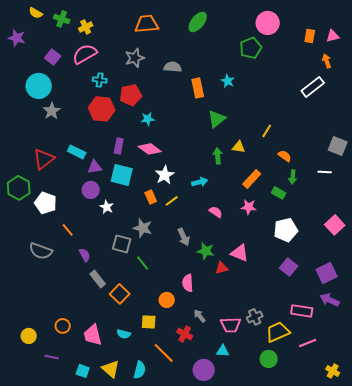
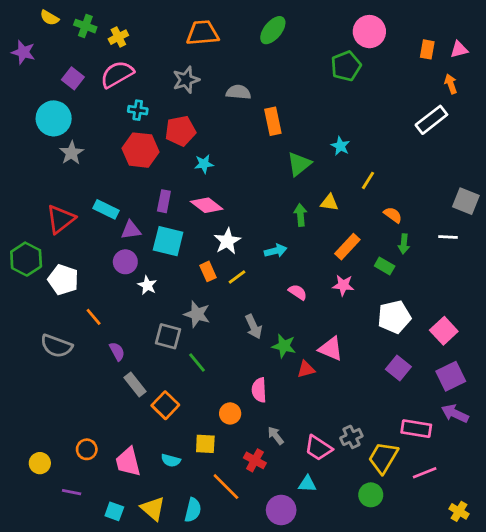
cyan star: (228, 81) -> (340, 146), moved
pink square: (335, 225) -> (444, 331), moved
pink trapezoid: (231, 325) -> (318, 448), turned 35
yellow trapezoid: (278, 332) -> (383, 458), turned -35

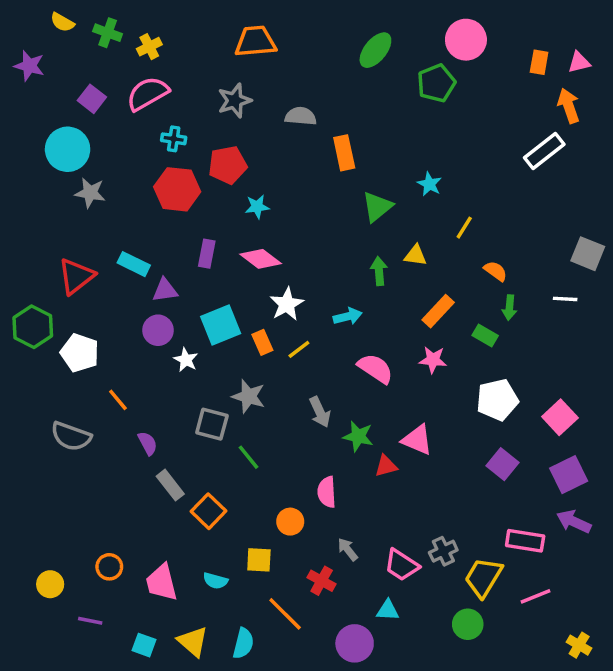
green ellipse: (273, 30) -> (375, 50), moved
orange arrow: (451, 84) -> (569, 106), size x1.4
gray star: (72, 153) -> (90, 193), turned -30
cyan square: (168, 241) -> (221, 325), moved, turned -36
pink semicircle: (298, 292) -> (375, 368), size x1.5

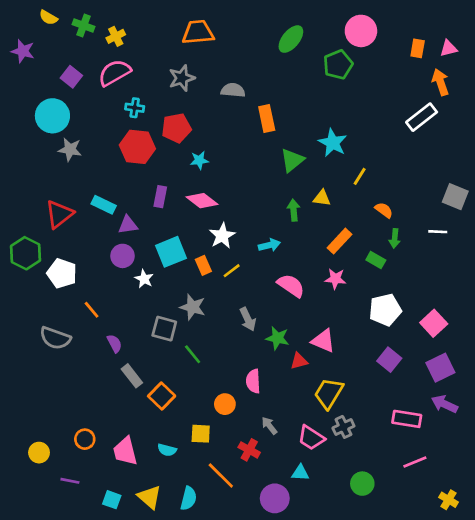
cyan star: (429, 184) -> (333, 143), size x1.5
yellow trapezoid: (483, 577) -> (329, 393), moved

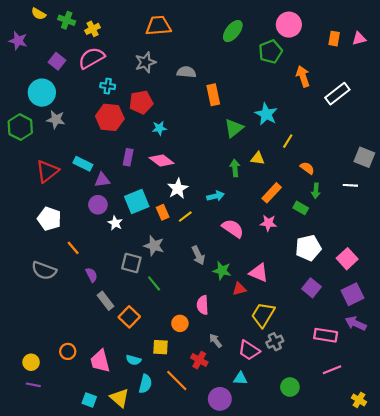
orange arrow: (440, 82) -> (303, 76), moved
green hexagon: (26, 253) -> (20, 127), moved
purple line: (70, 481) -> (33, 385), moved
cyan semicircle: (189, 498) -> (145, 384), moved

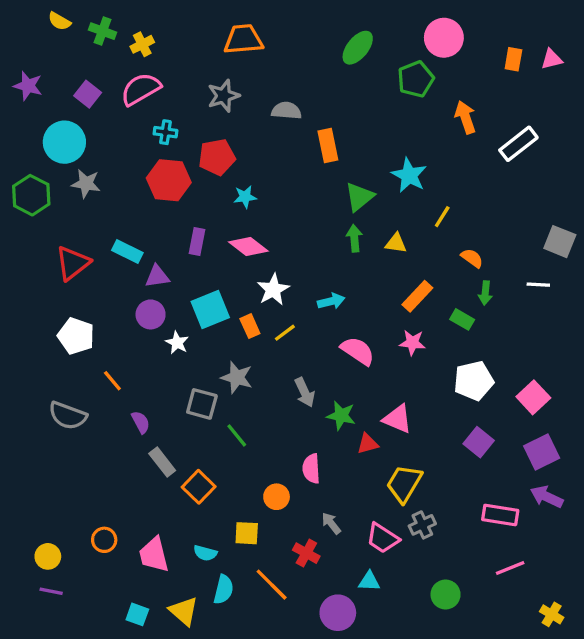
purple star: (18, 41) -> (28, 86), moved
green arrow: (235, 168) -> (354, 238), moved

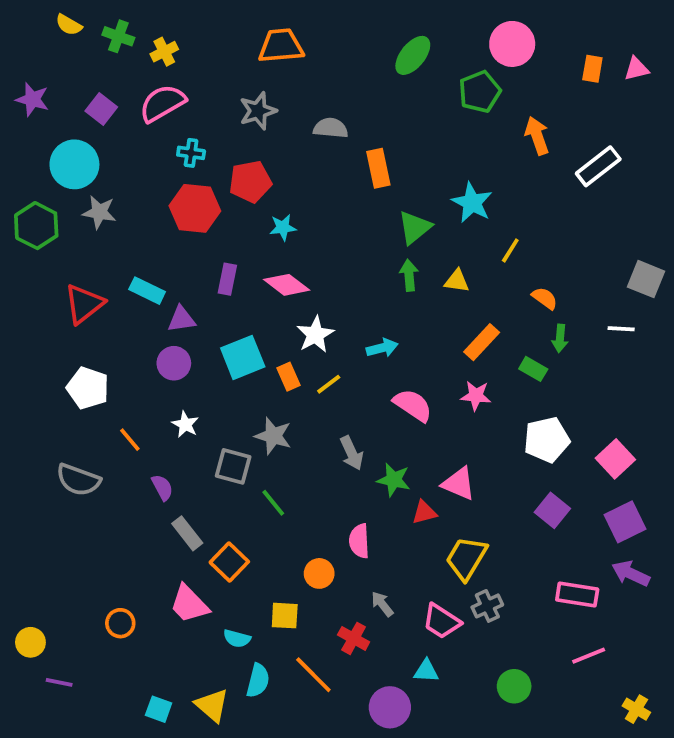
white star: (177, 343) -> (185, 424), moved
pink trapezoid: (154, 555) -> (189, 604), moved, turned -30
yellow circle: (48, 556) -> (30, 642), moved

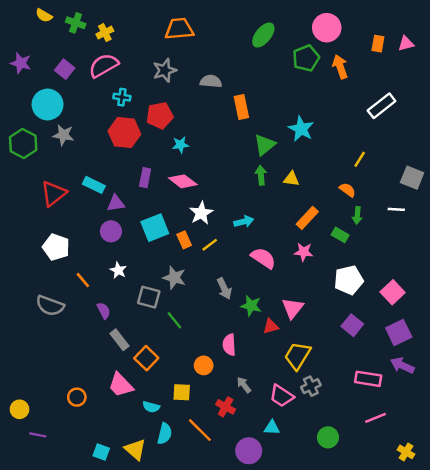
orange arrow: (537, 136) -> (340, 67), moved
yellow line: (510, 250) -> (360, 159), moved
pink triangle: (459, 484) -> (293, 308), turned 45

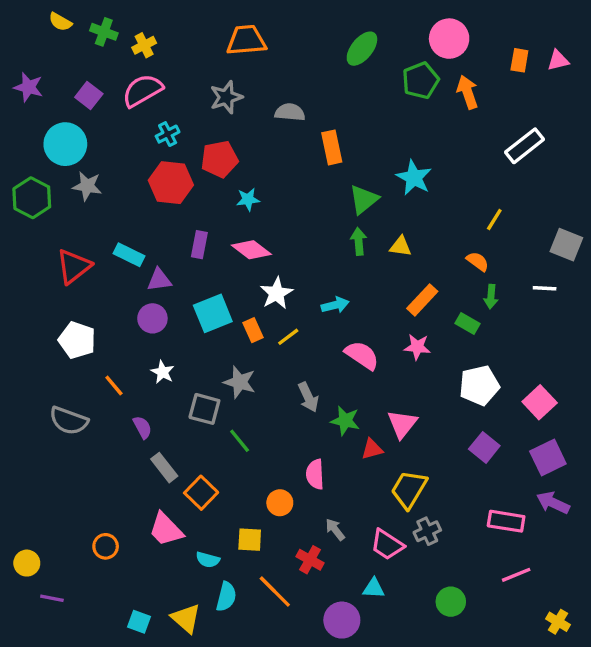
cyan cross: (122, 97) -> (168, 134), turned -35

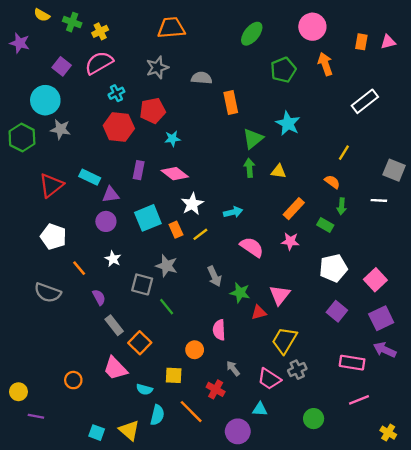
green pentagon: (421, 80) -> (283, 70), moved
purple star: (28, 87) -> (20, 43), moved

